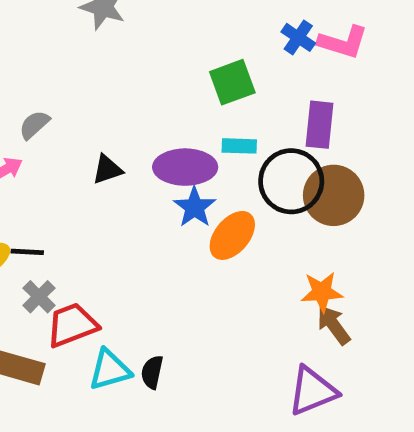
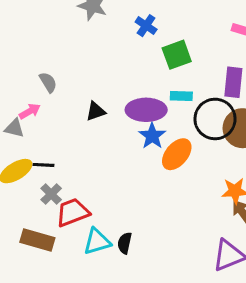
blue cross: (298, 37) -> (146, 26), moved
gray semicircle: (34, 125) -> (48, 82), turned 100

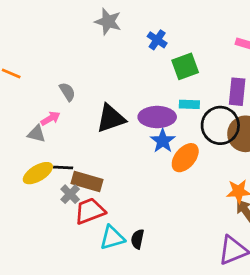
black triangle: (96, 111) -> (111, 118), size x1.6
brown rectangle: (37, 240) -> (87, 182), moved

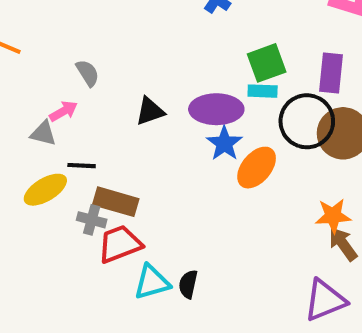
green square: (185, 66) -> (267, 63), moved
black triangle: (111, 118) -> (150, 111), size x0.7
black line: (63, 168) -> (82, 166), moved
gray cross: (70, 194) -> (92, 220), turned -30

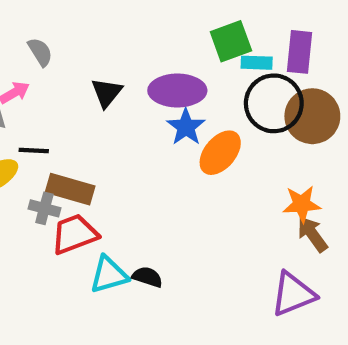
cyan rectangle: (263, 91) -> (257, 63), moved
black triangle: (150, 111) -> (107, 93), turned -32
black semicircle: (188, 284) -> (147, 277), turned 96

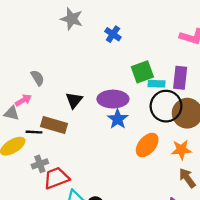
orange ellipse: (220, 153) -> (147, 145), moved
brown rectangle: (70, 189) -> (54, 125), moved
orange star: (302, 204) -> (181, 150), moved
gray cross: (44, 208) -> (40, 164), turned -35

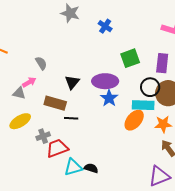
cyan rectangle: (157, 84) -> (143, 105), moved, size x1.5
black circle: (166, 106) -> (150, 87), size x0.7
black line: (34, 132) -> (71, 118), moved

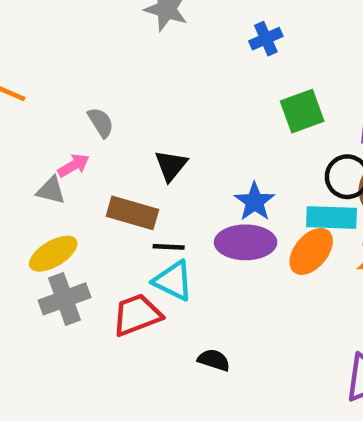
blue cross: (105, 26) -> (266, 39), moved, turned 32
purple ellipse: (105, 81) -> (246, 242), moved
gray cross: (43, 136) -> (65, 299), moved, size x1.5
cyan triangle: (73, 167) -> (173, 281), moved, turned 42

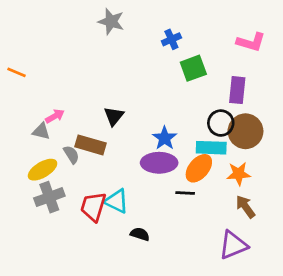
green square: (302, 111) -> (193, 68), moved
gray semicircle: (101, 122) -> (71, 155), moved
black line: (169, 247) -> (185, 193), moved
cyan triangle: (173, 281) -> (117, 201), moved
red trapezoid: (137, 315) -> (93, 207), turned -52

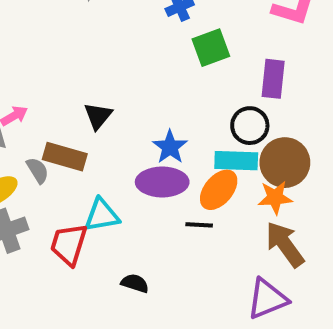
brown circle: (245, 131) -> (285, 163), moved
cyan triangle: (117, 201) -> (102, 215), moved, turned -36
brown arrow: (245, 207) -> (285, 244), size x1.4

